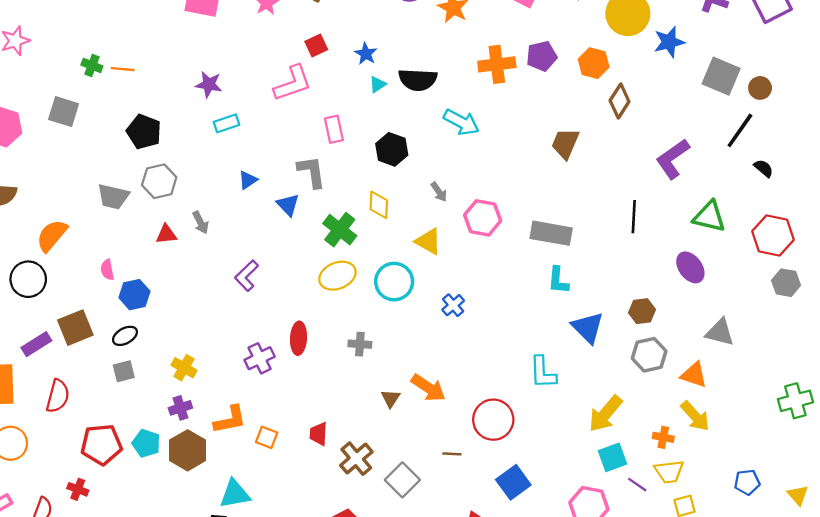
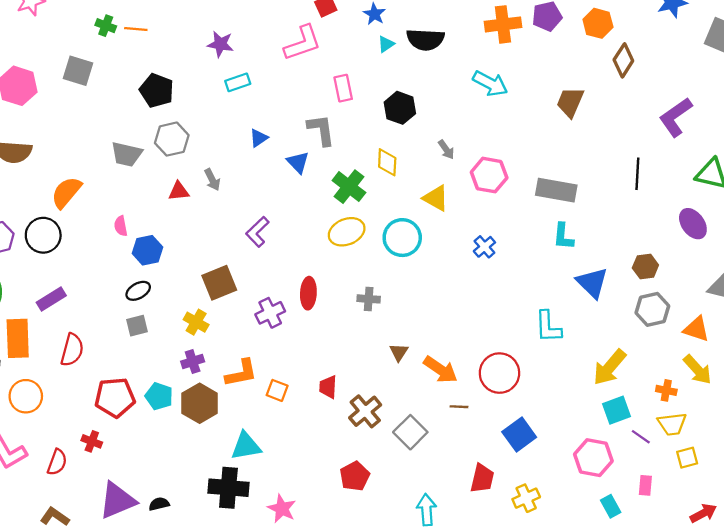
cyan arrow: (461, 122) -> (490, 84), moved
blue cross: (453, 305) -> (484, 247), moved
brown square: (75, 328) -> (219, 283), moved
orange arrow: (428, 388) -> (440, 370), moved

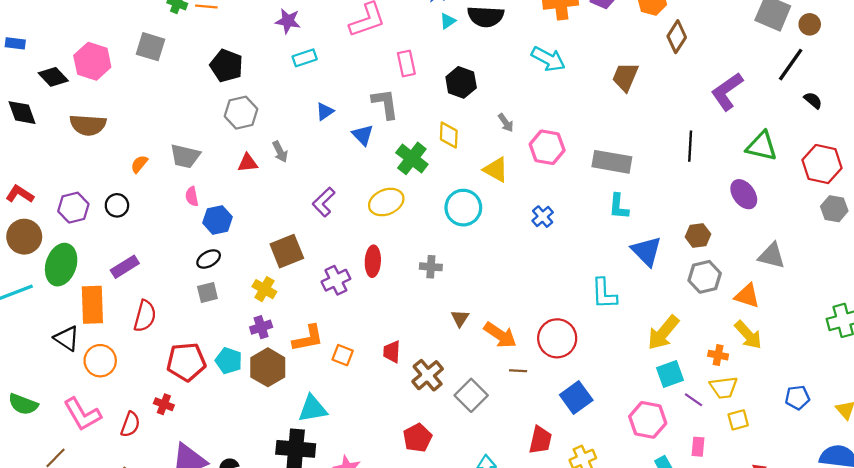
gray trapezoid: (127, 154) -> (185, 156), moved
orange semicircle: (66, 192) -> (139, 164), size x0.6
yellow ellipse: (347, 232) -> (386, 202), moved
black circle: (43, 235) -> (117, 205), size x0.7

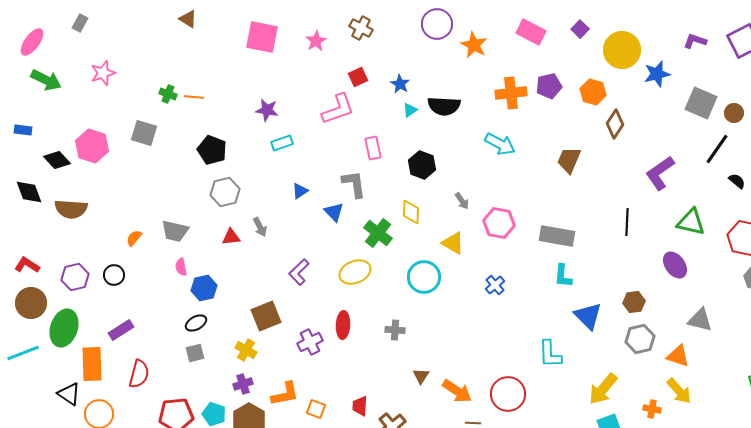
brown semicircle: (88, 125) -> (71, 209), moved

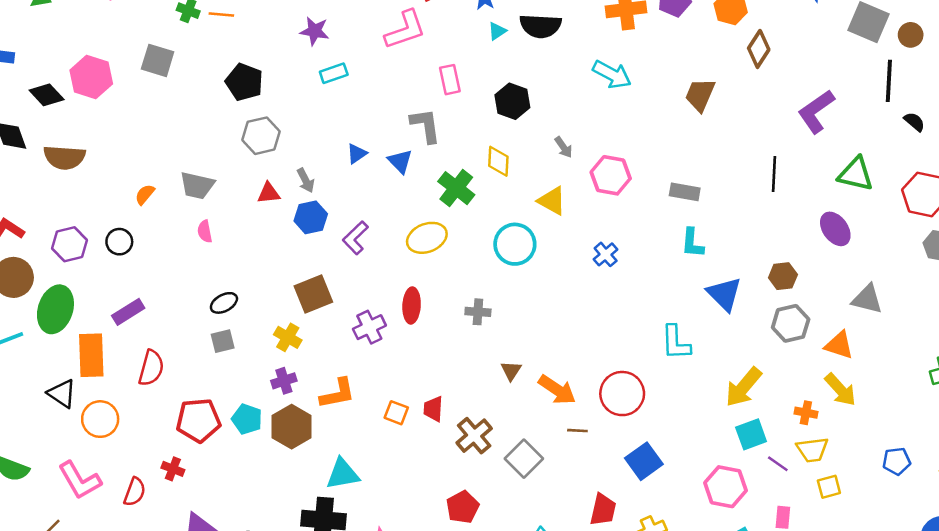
black line: (717, 149) -> (889, 81), turned -32
blue triangle: (300, 191) -> (357, 154), moved
gray rectangle: (557, 236) -> (685, 192), size x0.7
blue hexagon: (204, 288) -> (311, 217), moved
orange square: (316, 409) -> (396, 413), moved

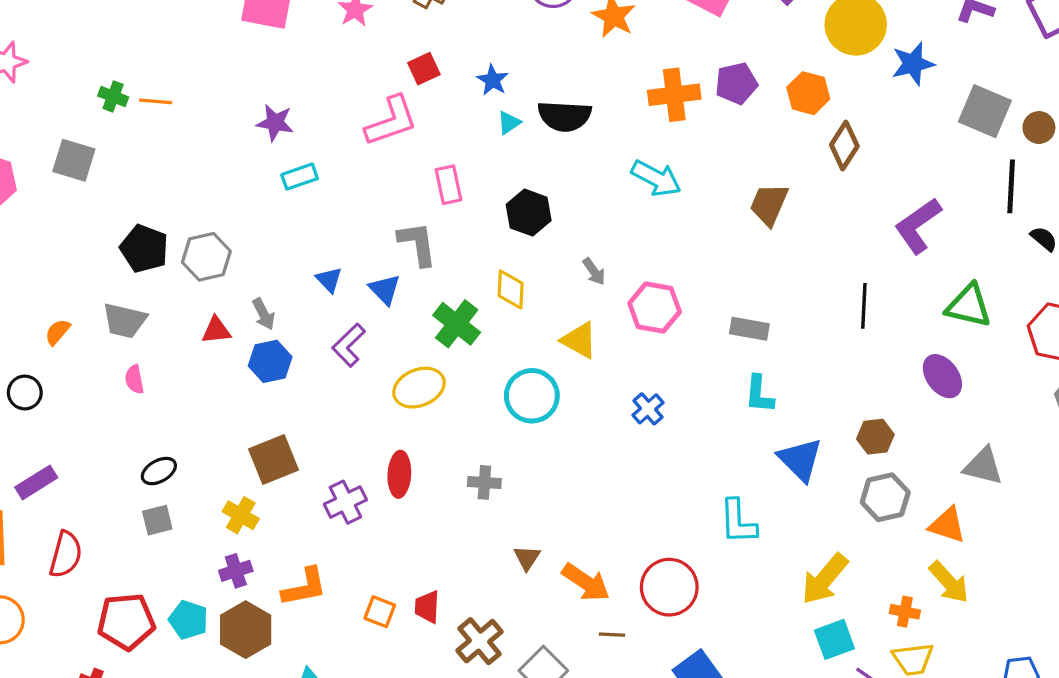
black pentagon: (244, 82) -> (144, 249), moved
blue triangle: (357, 154) -> (329, 280), turned -40
purple L-shape: (355, 238) -> (349, 345), moved

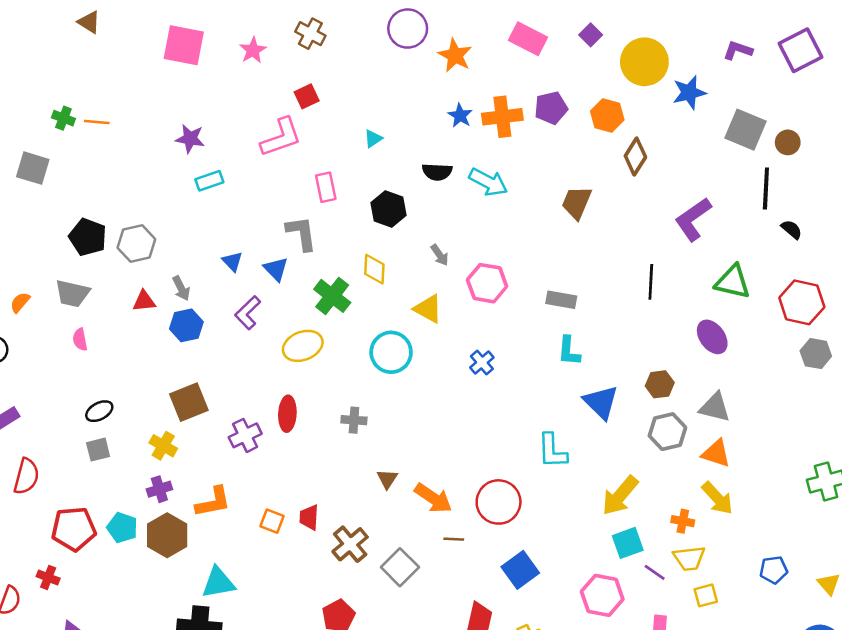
blue star: (493, 80) -> (460, 116), moved
black semicircle: (565, 116) -> (437, 172), moved, size x0.7
gray triangle: (983, 466) -> (715, 407), moved

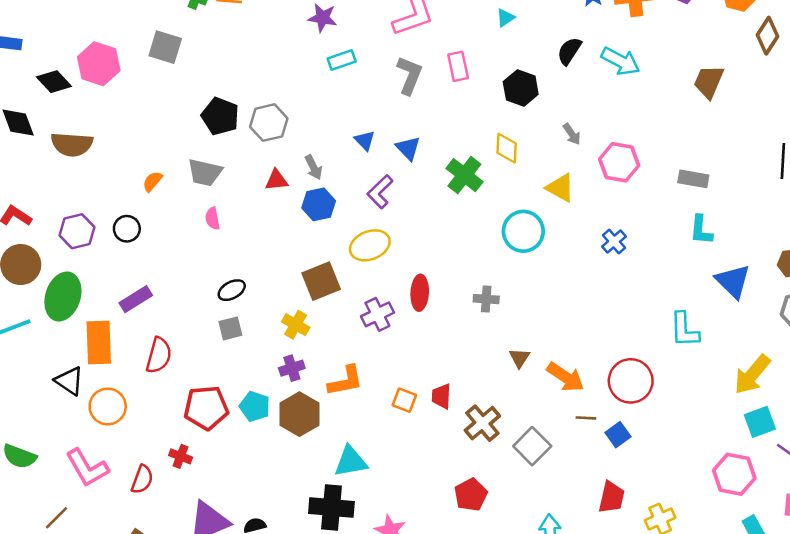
black semicircle: (437, 172) -> (569, 51), turned 120
gray L-shape: (301, 233) -> (409, 75), moved, turned 30
yellow ellipse: (303, 346) -> (370, 245), moved
blue square: (520, 570) -> (618, 435), moved, size x0.7

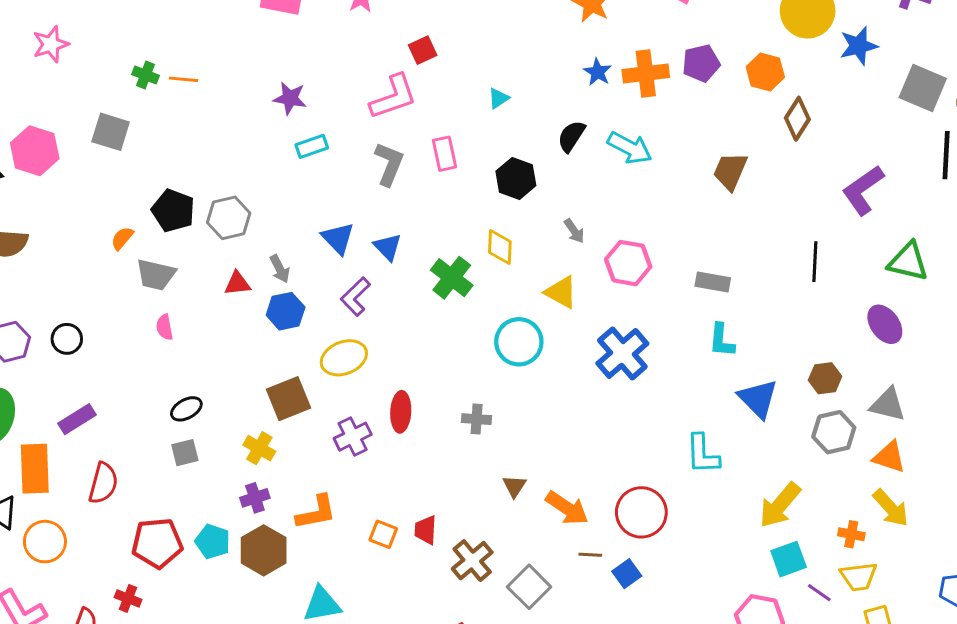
blue triangle: (365, 140) -> (338, 238), size x1.4
orange semicircle: (152, 181) -> (122, 238), moved
blue cross: (614, 242) -> (622, 353), size x1.8

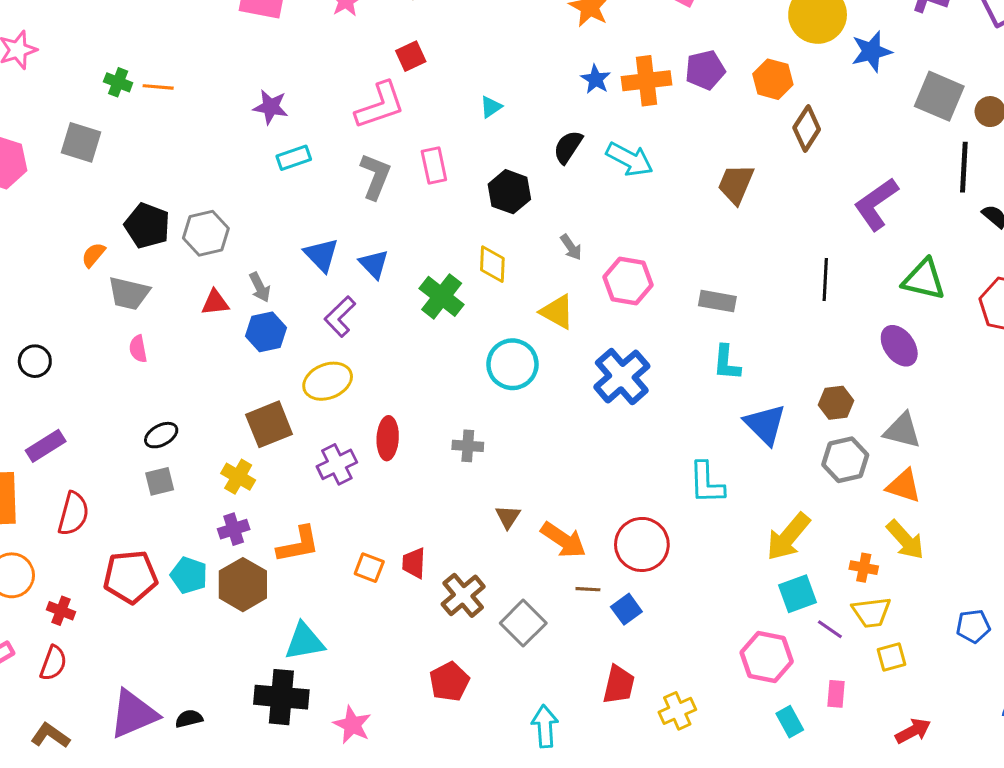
red cross: (128, 598) -> (61, 611), moved

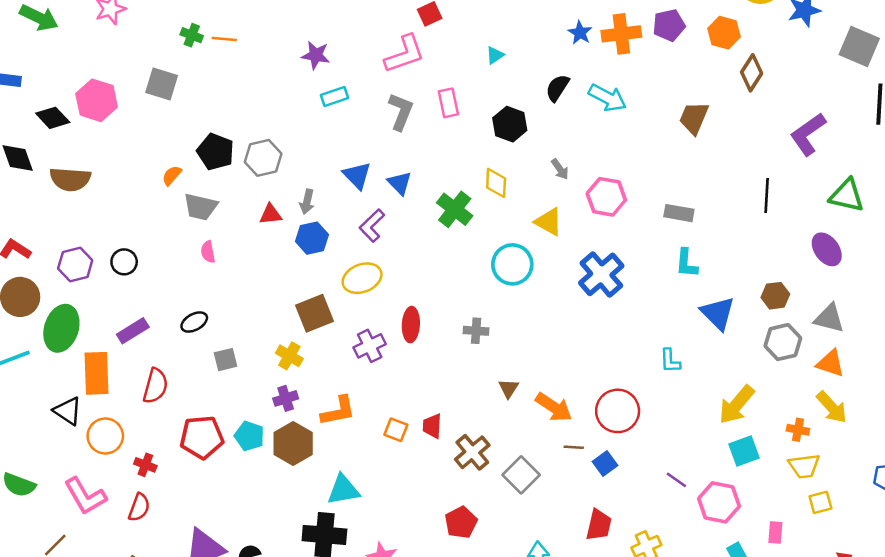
gray arrow: (260, 287) -> (307, 202), turned 40
black ellipse: (161, 435) -> (194, 322), moved
cyan L-shape: (707, 483) -> (670, 361), size x0.7
purple line: (830, 629) -> (676, 480), moved

